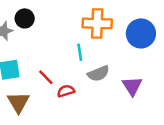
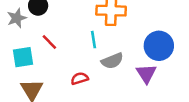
blue circle: (141, 33) -> (159, 46), moved
red line: (46, 77) -> (49, 42), moved

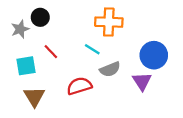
cyan line: (93, 40) -> (92, 49), turned -49
red semicircle: (80, 78) -> (79, 86), size x1.5

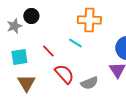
red line: (51, 52) -> (48, 51), moved
gray semicircle: (110, 69) -> (89, 83), moved
red semicircle: (79, 86) -> (64, 74), turned 65

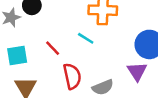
red semicircle: (64, 74) -> (72, 76), turned 30

